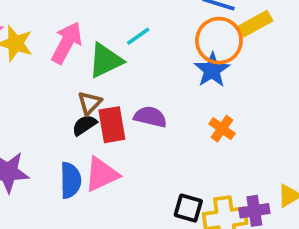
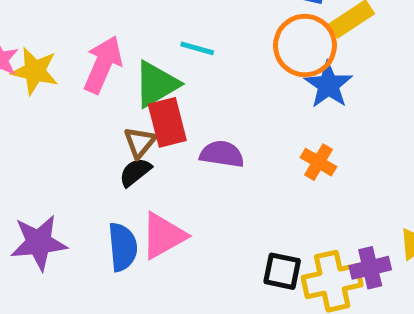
cyan line: (138, 36) -> (197, 48), turned 55
blue star: (212, 70) -> (328, 85), moved
red rectangle: (112, 125) -> (167, 122), moved

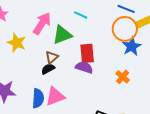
cyan line: (197, 48) -> (81, 15), moved
yellow star: (35, 71) -> (17, 43), moved
red rectangle: (167, 122) -> (87, 53), moved

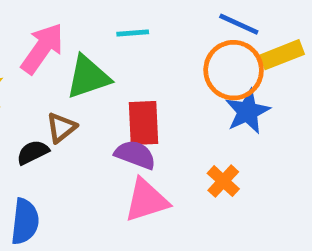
cyan line: (81, 15) -> (133, 33), turned -32
black semicircle: (48, 69) -> (33, 152), moved
pink triangle: (55, 96) -> (146, 200), moved

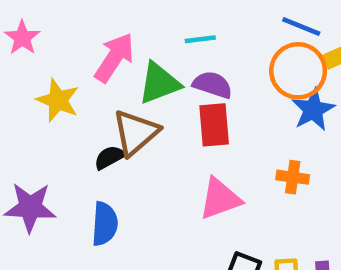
brown triangle: (61, 128) -> (136, 133), size x1.6
purple semicircle: (135, 155) -> (213, 85), moved
orange cross: (223, 181) -> (293, 177), turned -32

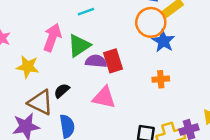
cyan line: (200, 39) -> (86, 12), moved
purple semicircle: (213, 85) -> (96, 61), moved
brown triangle: (136, 133) -> (40, 102), moved, turned -40
pink triangle: (220, 199) -> (104, 98), moved, turned 45

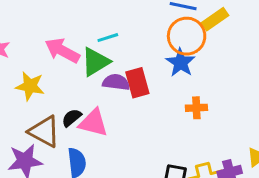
cyan line: (86, 12) -> (108, 38), moved
pink arrow: (52, 37) -> (62, 50), turned -84
blue star: (163, 41) -> (181, 63), moved
pink triangle: (104, 98) -> (93, 123), moved

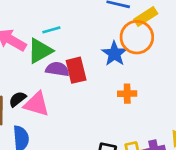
orange circle: (187, 36) -> (137, 37), moved

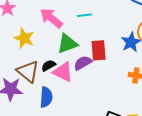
green triangle: (40, 51) -> (67, 44), moved
purple semicircle: (57, 69) -> (83, 63), moved, turned -48

